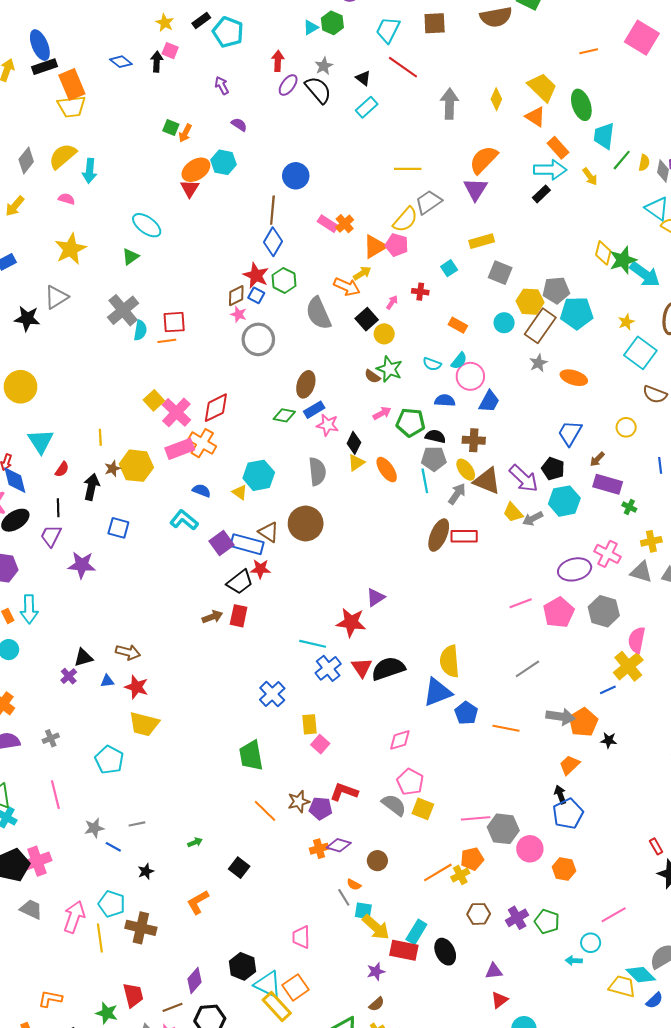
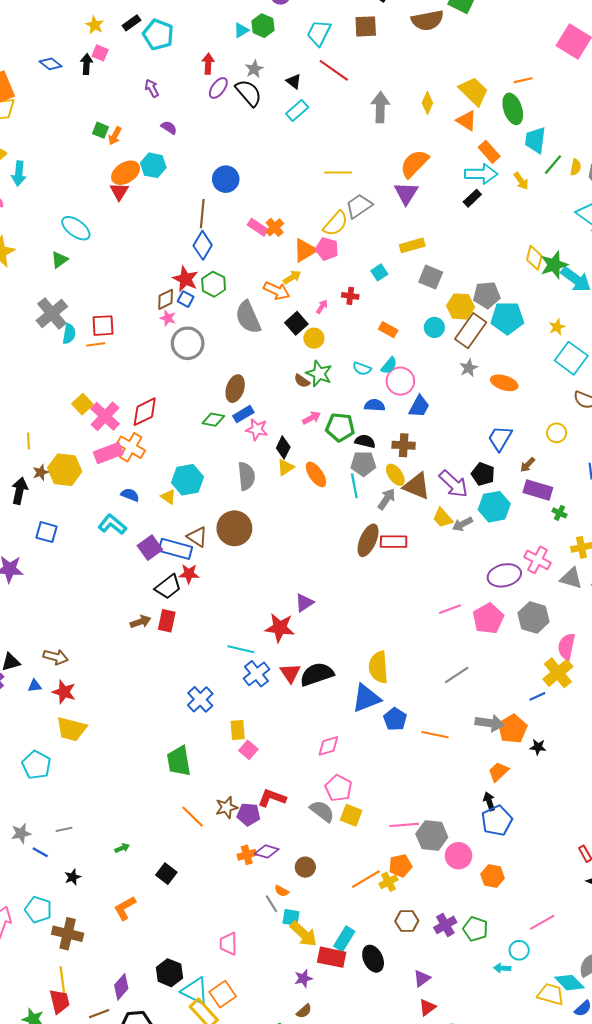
orange line: (589, 51) -> (523, 80), moved
yellow line: (100, 938) -> (62, 981), moved
purple triangle: (494, 971) -> (422, 978), turned -30

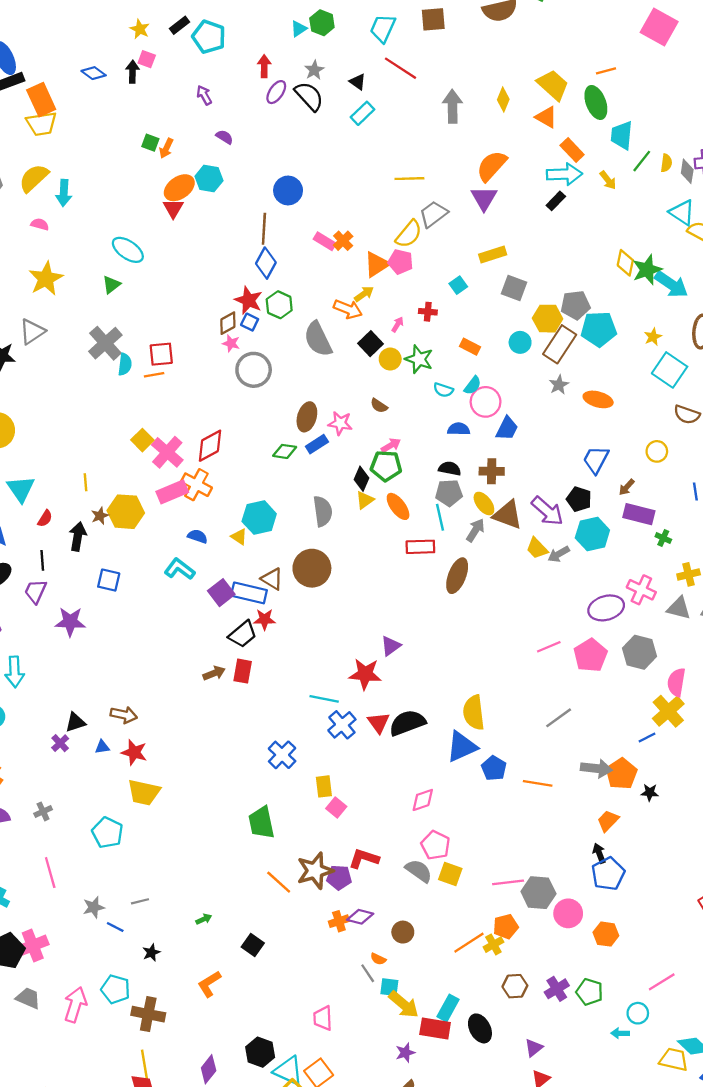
green star: (319, 374) -> (419, 359), moved
green pentagon: (340, 427) -> (386, 466), moved
pink star: (257, 429) -> (340, 423), moved
red rectangle: (394, 542) -> (420, 547), moved
brown star: (226, 807) -> (315, 871), size x1.5

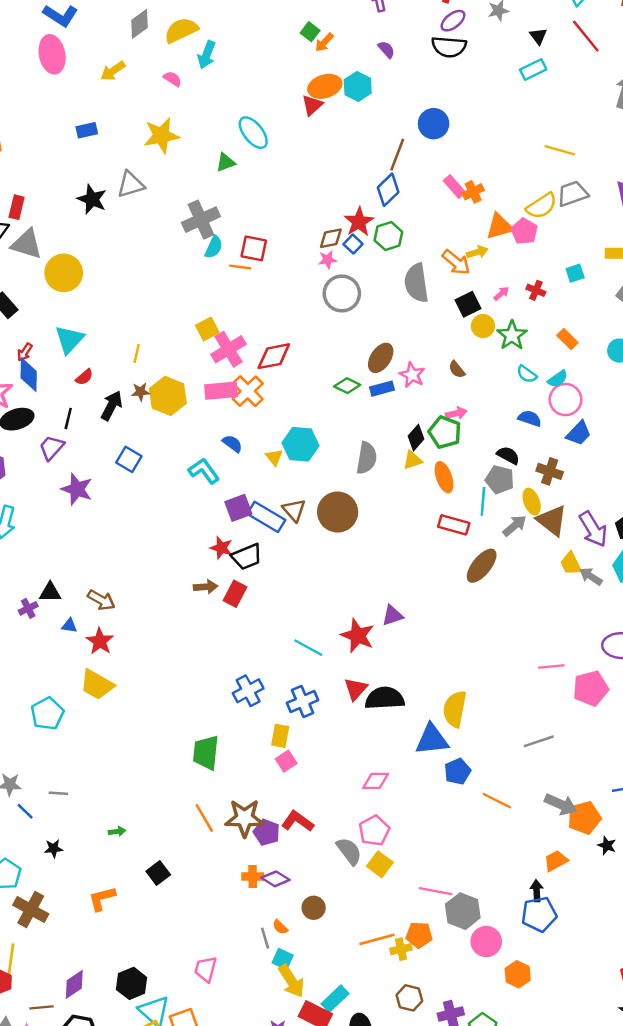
black semicircle: (309, 96) -> (449, 47), moved, turned 120
pink star: (231, 343) -> (328, 260), turned 30
gray arrow: (559, 554) -> (591, 576), turned 45
red star: (265, 619) -> (221, 548), moved
blue cross: (342, 725) -> (303, 701), moved

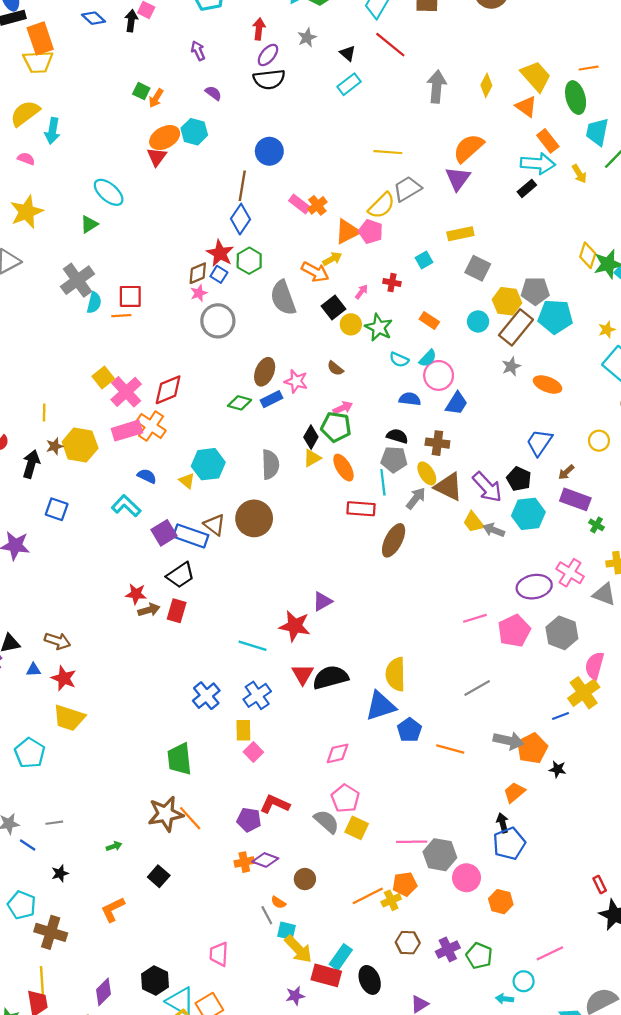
red star: (221, 548) -> (136, 594), moved
brown star: (245, 818) -> (166, 814), moved

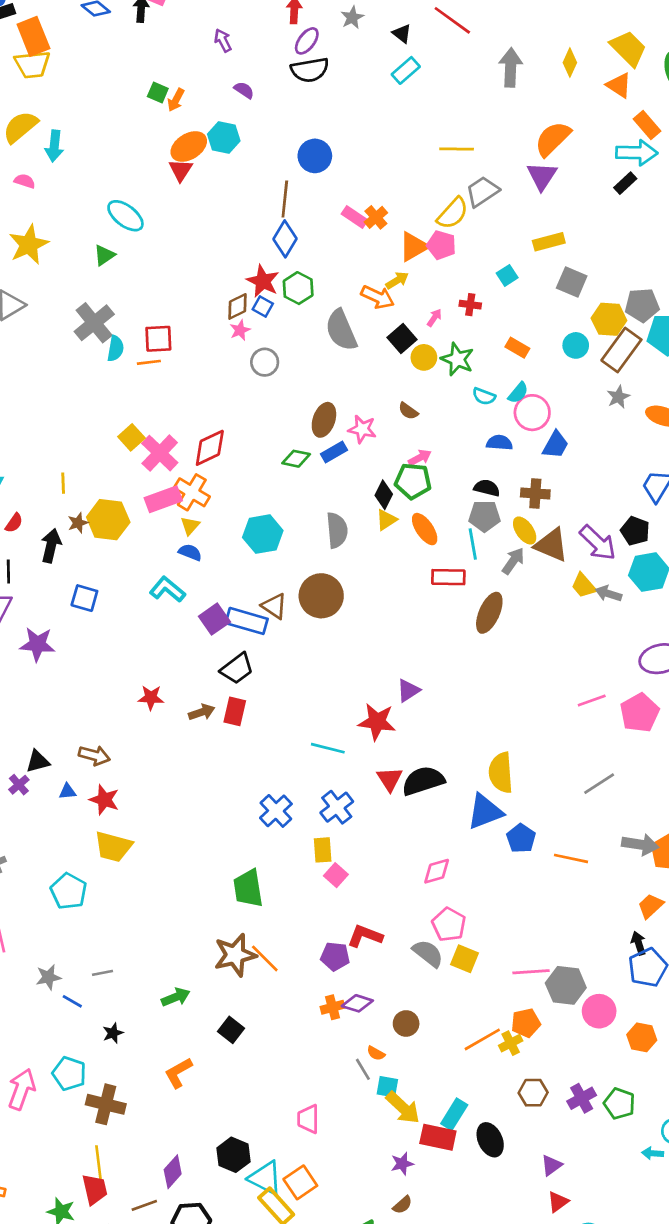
gray circle: (218, 321) -> (265, 362), size x0.7
yellow triangle: (187, 481) -> (190, 526), moved, turned 35
red star: (136, 594) -> (151, 698), moved
green arrow: (114, 846) -> (176, 997), size x1.5

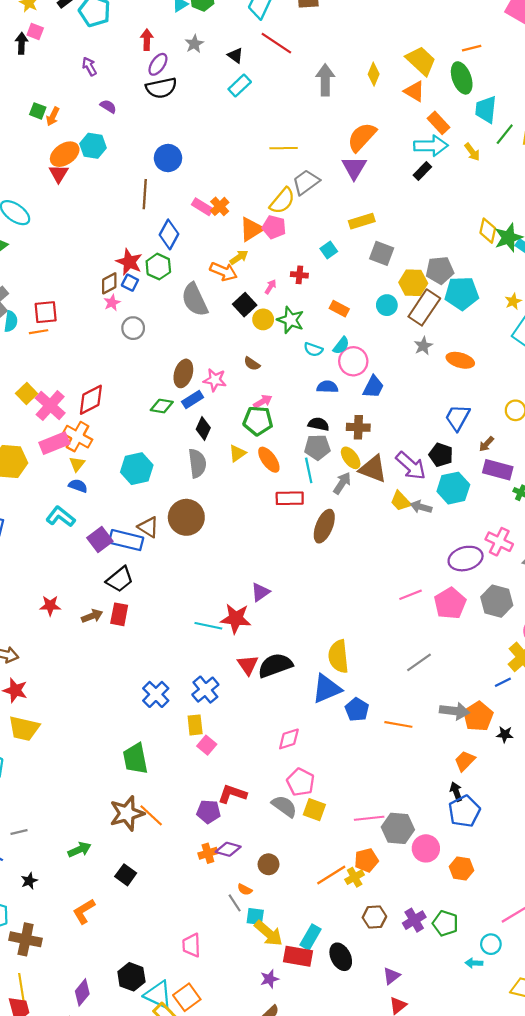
blue diamond: (285, 239) -> (169, 234), moved
black diamond: (384, 495) -> (203, 429), moved
cyan line: (328, 748) -> (208, 626), moved

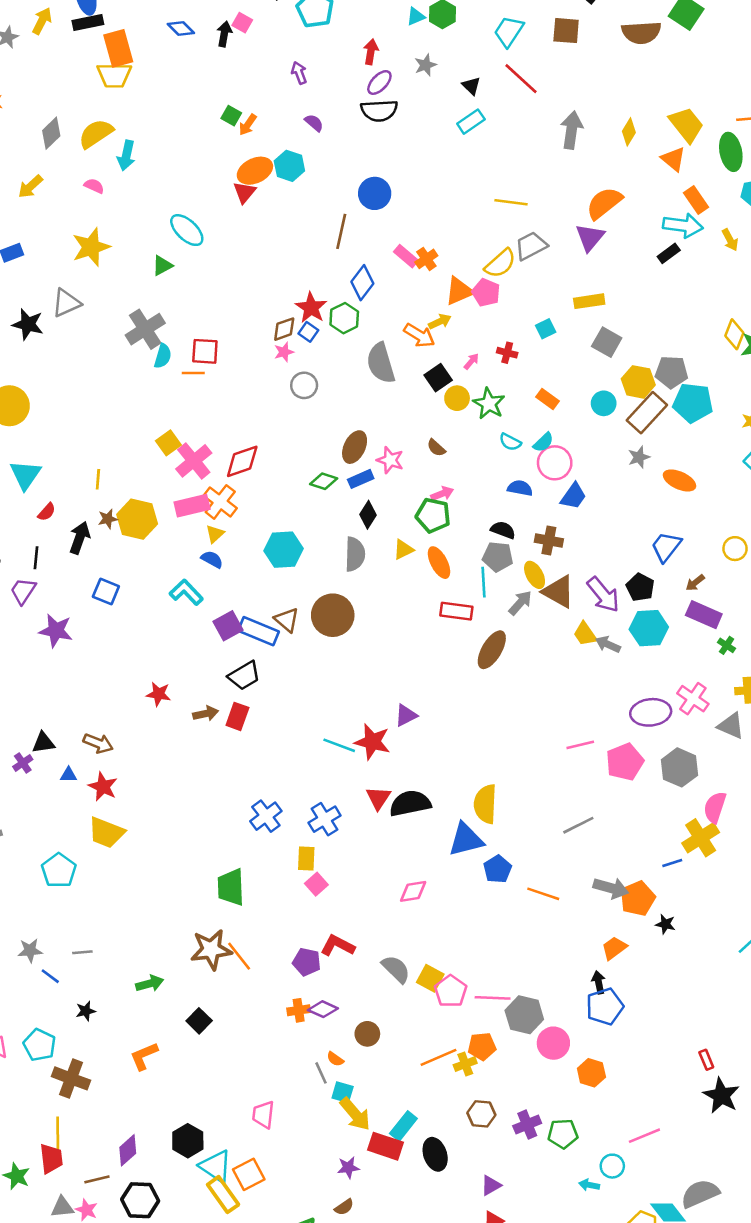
pink pentagon: (301, 782) -> (451, 991), moved
green pentagon: (445, 923) -> (563, 1134), turned -30

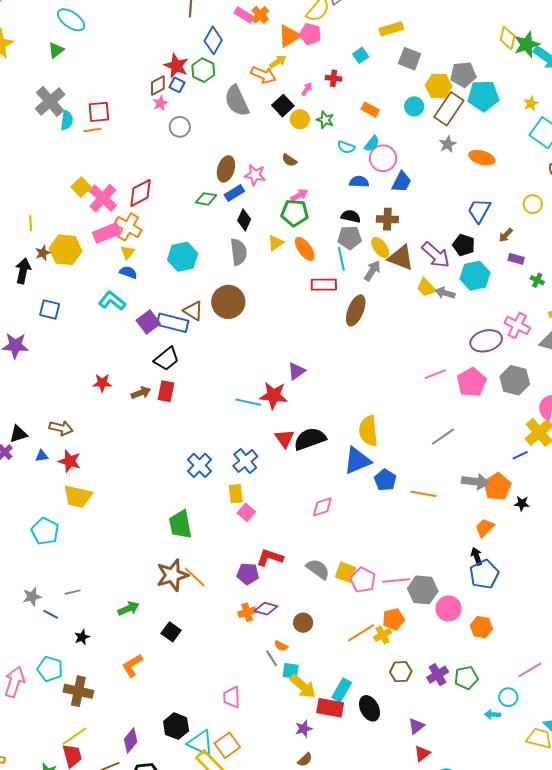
green star: (489, 404) -> (325, 120), size x0.7
purple rectangle: (704, 615) -> (516, 259), size x0.6
yellow line: (58, 1134) -> (75, 736), turned 64

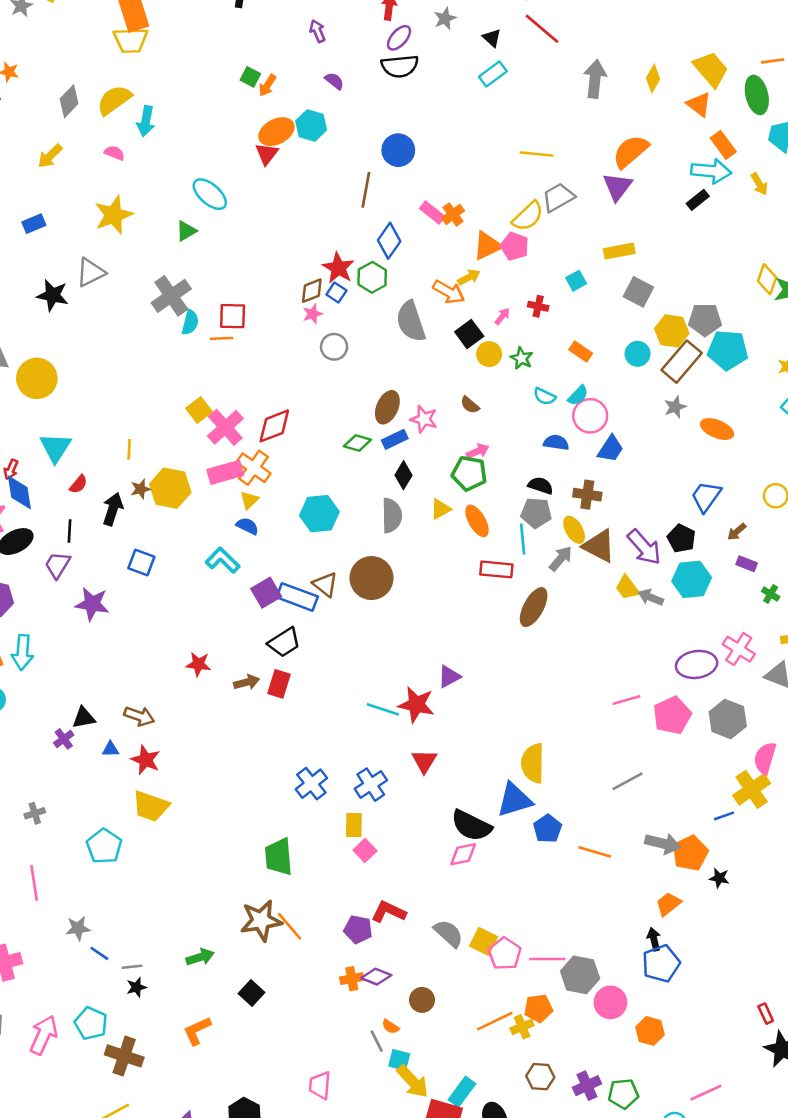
black semicircle: (310, 439) -> (471, 826), moved, turned -140
gray line: (73, 592) -> (132, 967), moved

